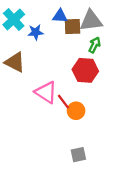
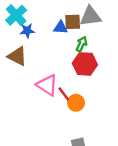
blue triangle: (60, 16) -> (60, 27), moved
blue star: (36, 32) -> (27, 31), moved
green arrow: (95, 45) -> (82, 44), moved

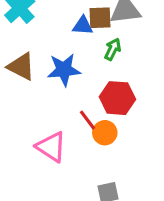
blue star: (27, 31) -> (64, 70), moved, size x1.5
red hexagon: (85, 64) -> (117, 98), moved
pink triangle: (47, 85) -> (51, 147), moved

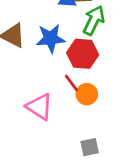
green arrow: (113, 49) -> (94, 20), size x1.5
red hexagon: (117, 98) -> (83, 54), moved

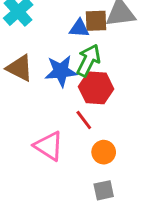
green arrow: (94, 20) -> (88, 60), moved
orange circle: (87, 94) -> (104, 152), moved

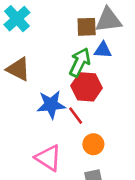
blue triangle: (79, 28) -> (103, 50), moved
blue star: (61, 71) -> (51, 105), moved
pink triangle: (49, 146) -> (48, 158), moved

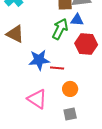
red hexagon: (87, 87) -> (86, 44), moved
red line: (76, 116) -> (57, 68), turned -48

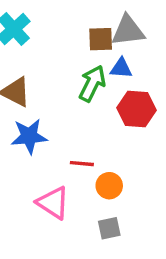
blue star: (39, 60) -> (29, 136), moved
red line: (57, 68) -> (82, 164), moved

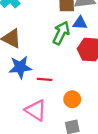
red line: (82, 164) -> (45, 79), moved

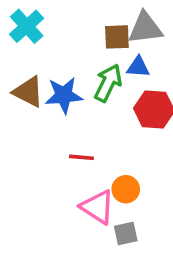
blue star: (20, 67) -> (64, 95), moved
pink triangle: (36, 110) -> (97, 207), moved

